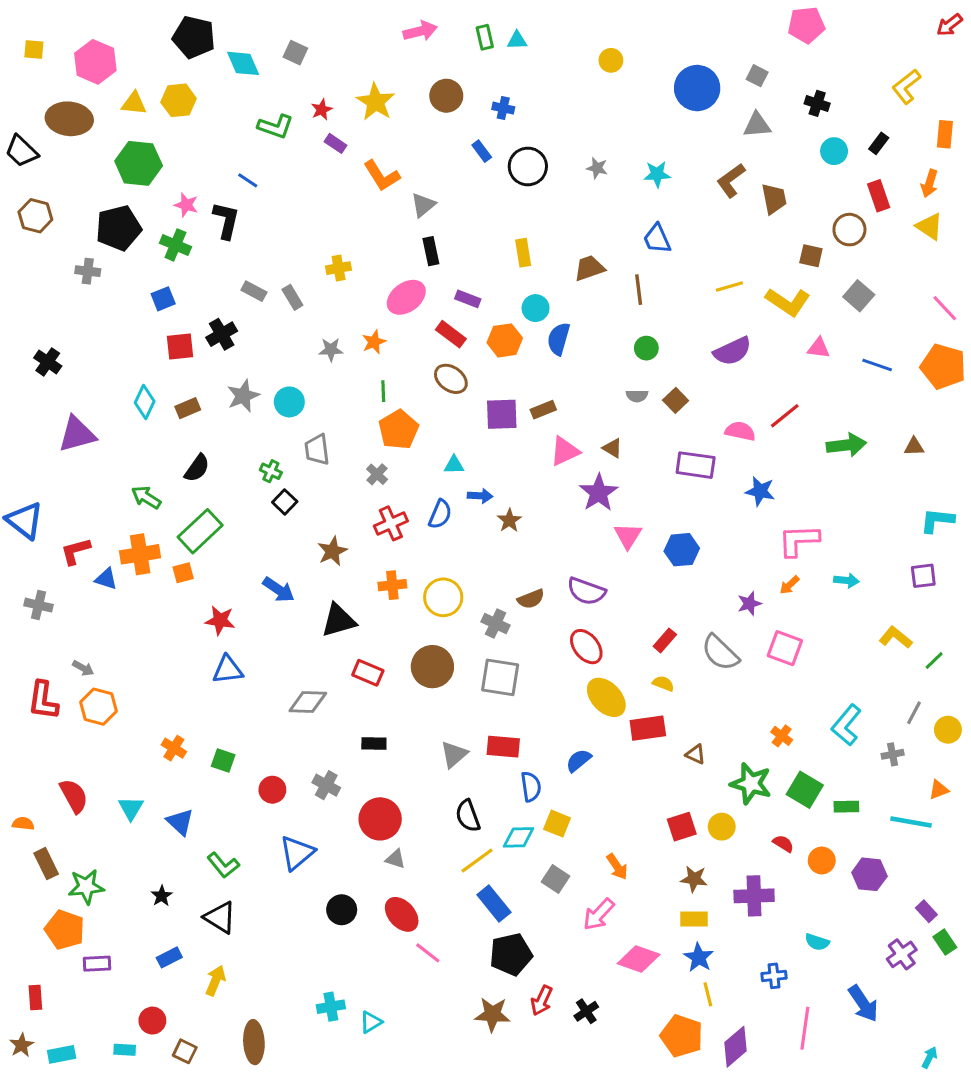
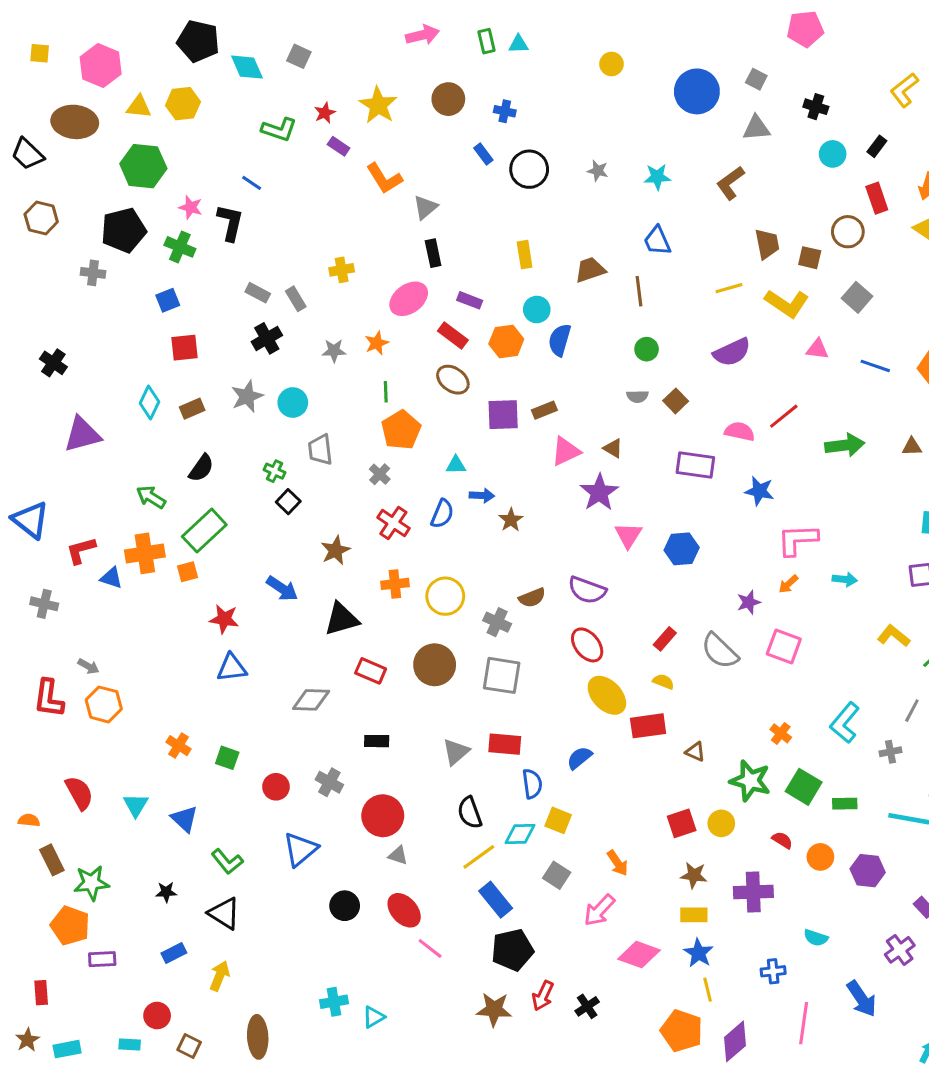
brown trapezoid: (774, 199) -> (767, 244), moved
black cross: (222, 334) -> (267, 338), moved
red cross: (391, 523) -> (393, 523), turned -32
black star: (162, 896) -> (166, 892), turned 30

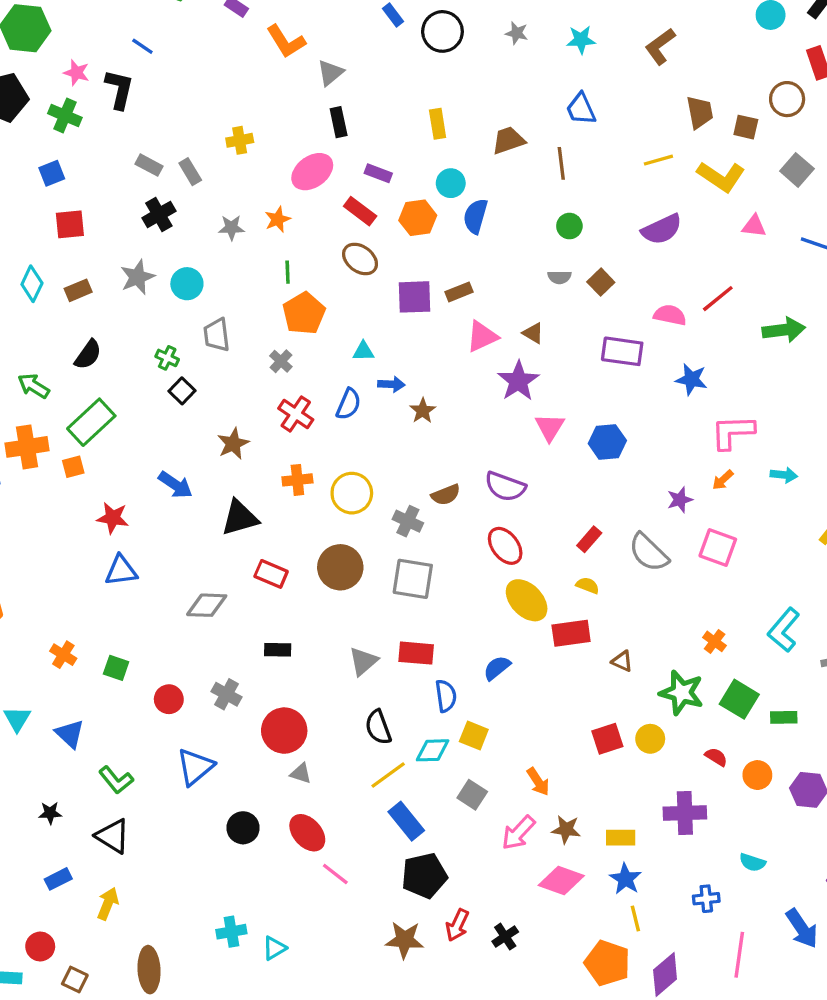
brown star: (694, 875) -> (566, 829), moved

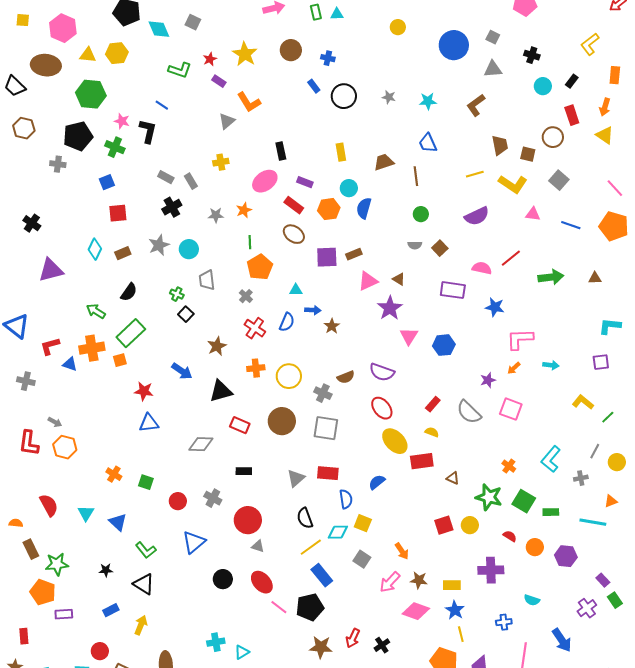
gray triangle: (330, 73) -> (227, 121), moved
black pentagon: (424, 876) -> (310, 607), moved

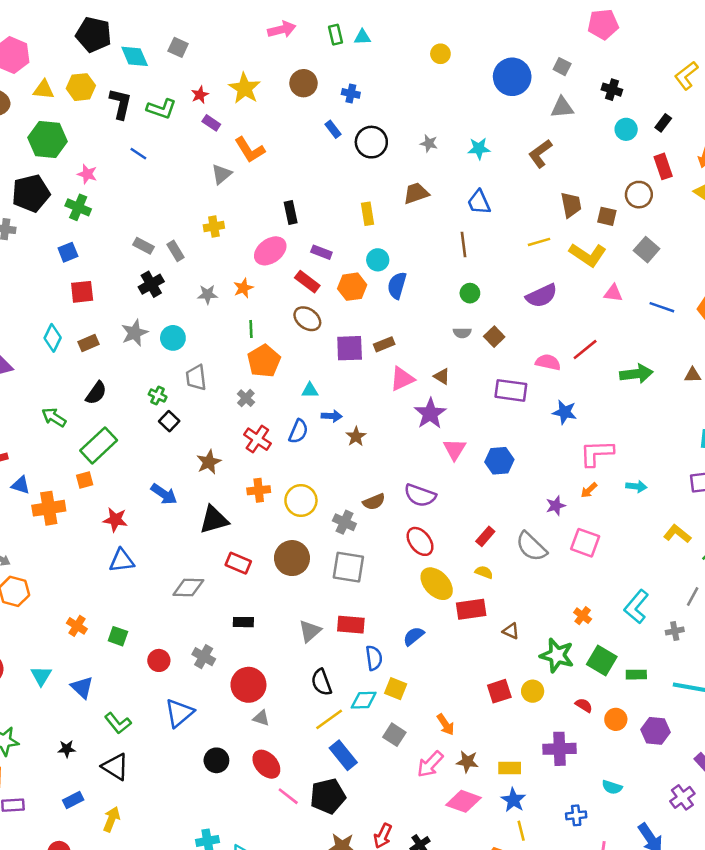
black L-shape: (148, 131) -> (120, 104), moved
brown trapezoid: (384, 162) -> (416, 193), moved
orange cross: (92, 348) -> (49, 508), moved

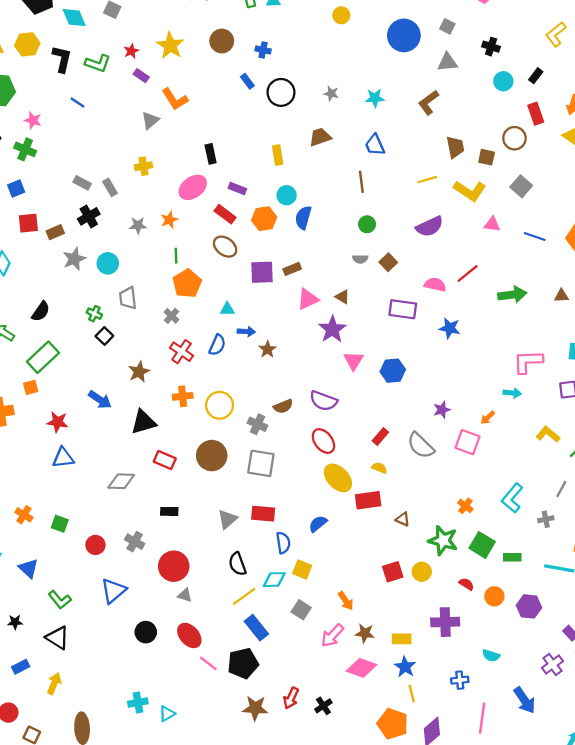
brown rectangle: (88, 343) -> (55, 232), moved
pink L-shape: (597, 453) -> (528, 362), moved
orange arrow: (589, 490) -> (488, 418), moved

